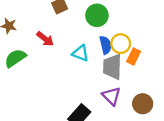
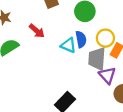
blue semicircle: (106, 45) -> (81, 39), moved
purple triangle: (111, 96) -> (107, 75), moved

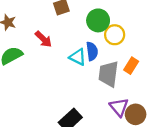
yellow circle: (105, 38) -> (115, 35), moved
purple triangle: (107, 75) -> (119, 107), moved

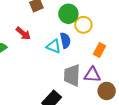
gray trapezoid: (108, 74) -> (72, 75), moved
purple triangle: (119, 107) -> (92, 75), moved, turned -42

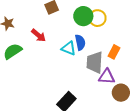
yellow circle: (83, 25) -> (97, 18), moved
gray trapezoid: (72, 75) -> (95, 62), moved

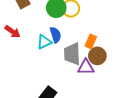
cyan triangle: (69, 48) -> (44, 42), turned -42
brown circle: (121, 93) -> (97, 56), moved

